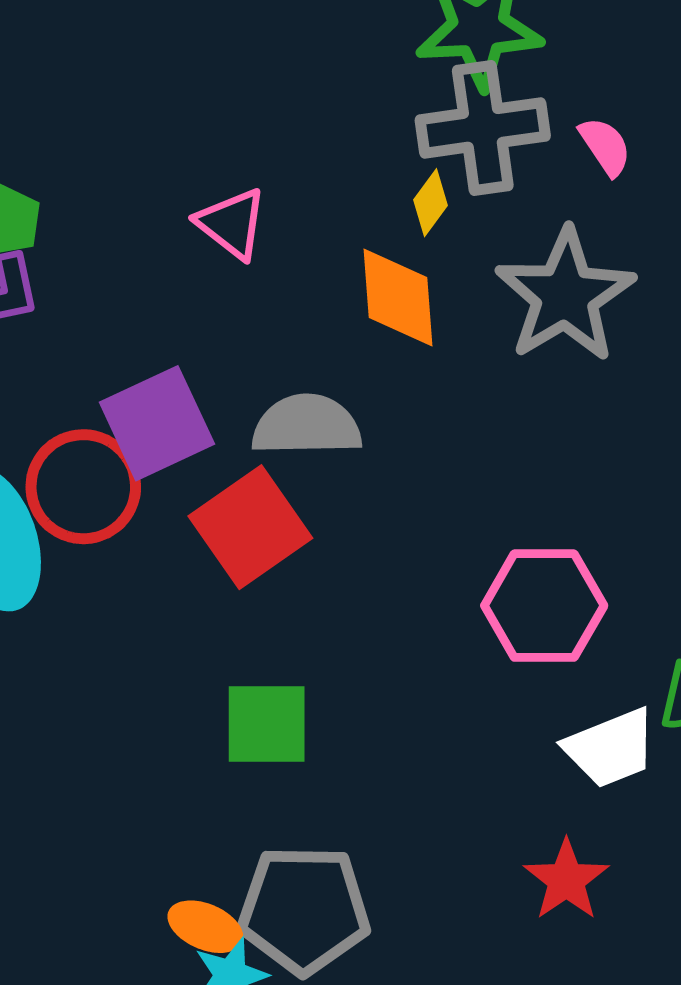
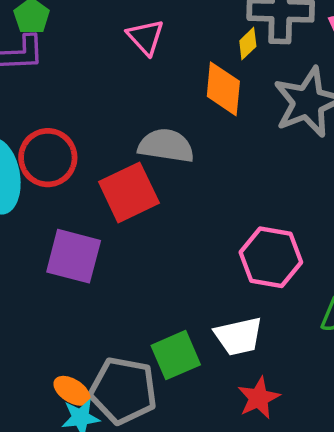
purple square: (157, 423) -> (74, 256), moved, turned 30
green square: (267, 724) -> (176, 355), moved, turned -33
white trapezoid: (610, 748) -> (239, 336), moved

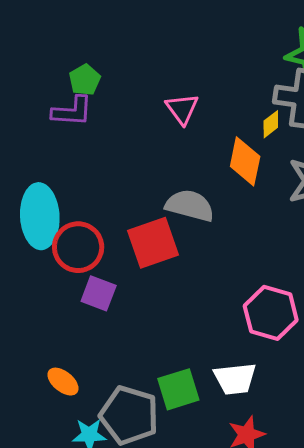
red circle: (48, 158) -> (78, 247), moved
purple square: (74, 256) -> (99, 293), size x0.7
orange ellipse: (72, 391) -> (63, 382), moved

